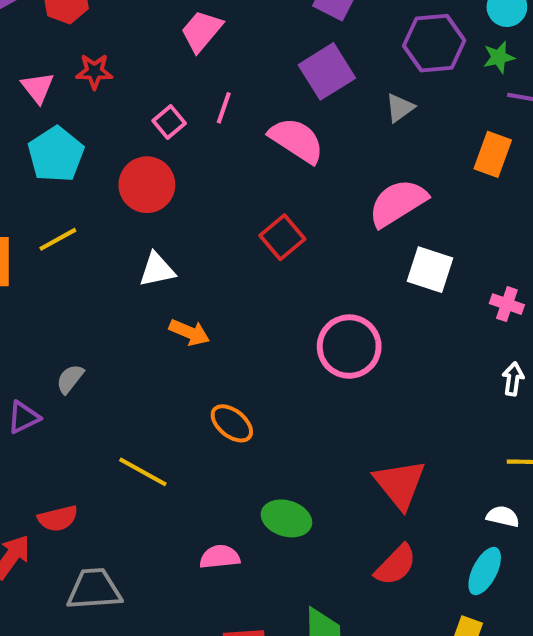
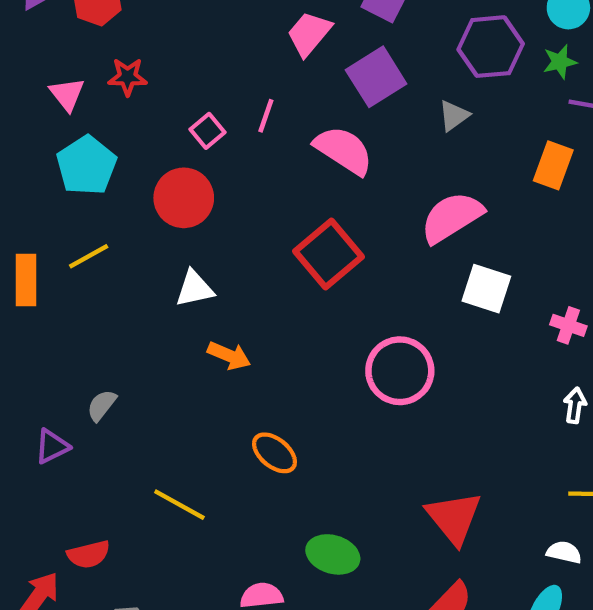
pink trapezoid: (201, 31) -> (309, 34), moved
red square: (282, 237) -> (329, 254), size x1.4

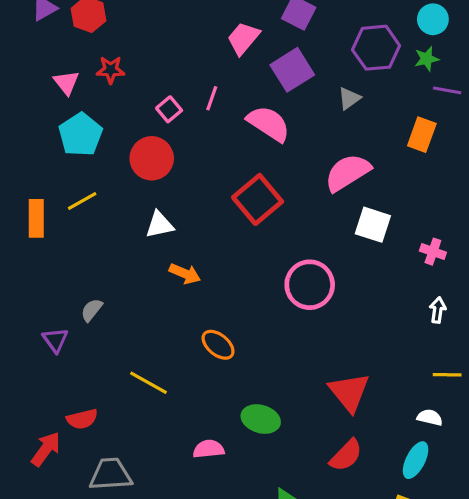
purple triangle: (52, 446) -> (55, 340), turned -40

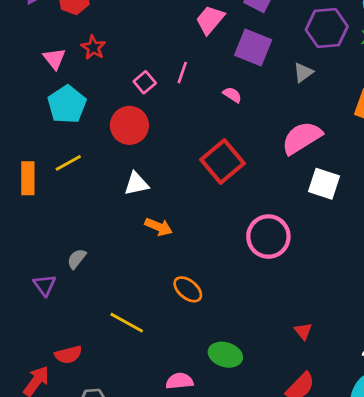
red star: (111, 70) -> (93, 48), turned 30
purple square: (292, 70) -> (253, 48), turned -36
pink semicircle: (269, 124) -> (232, 95), size x0.5
red triangle: (349, 392) -> (303, 331), size x0.5

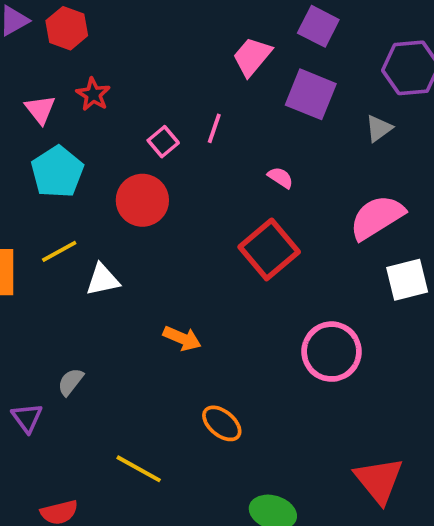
pink semicircle: (232, 95) -> (280, 178), moved
white triangle: (136, 184) -> (103, 280), moved
white square: (324, 184) -> (407, 280), turned -32
red triangle: (303, 331) -> (379, 480), size x2.0

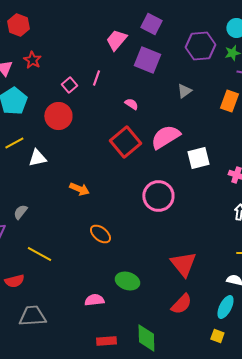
gray triangle: (379, 128) -> (184, 91), moved
pink semicircle: (377, 217) -> (165, 137), moved
yellow line: (139, 469) -> (39, 254), moved

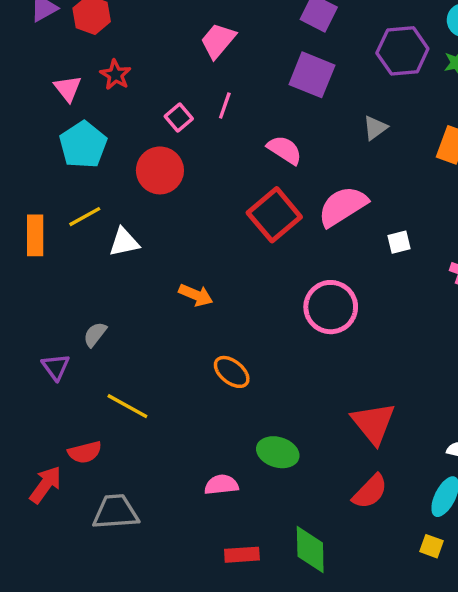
pink trapezoid: (116, 40) -> (218, 41), moved
pink semicircle: (131, 104) -> (285, 150), size x1.5
white square: (198, 158) -> (399, 242), size x0.6

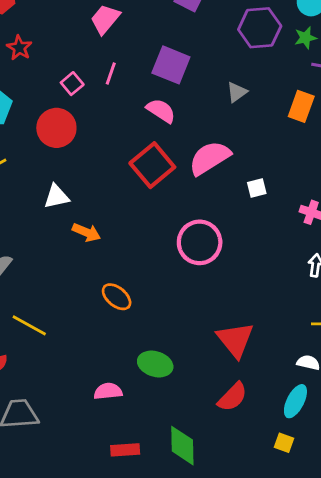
purple square: (312, 75) -> (171, 65), moved
white triangle: (124, 242) -> (56, 197), moved

